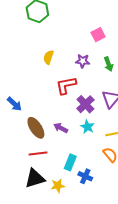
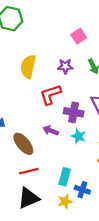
yellow semicircle: (49, 57) -> (28, 67), size x1.5
purple cross: (85, 104) -> (74, 112), turned -30
purple arrow: (61, 128) -> (51, 131), moved
yellow star: (58, 186) -> (65, 201), moved

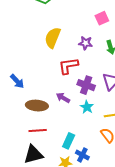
brown ellipse: (23, 144) -> (37, 106), turned -55

